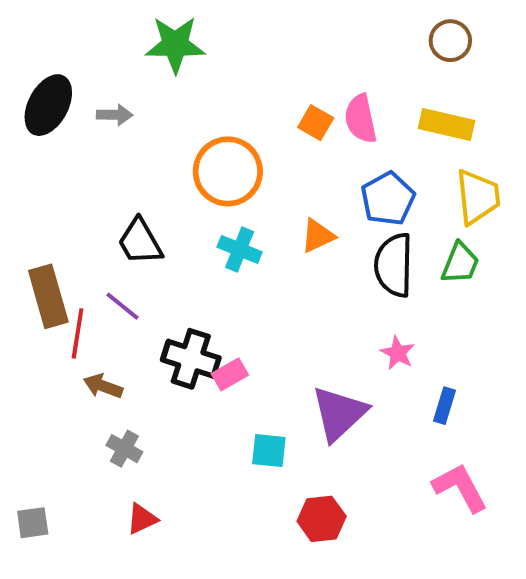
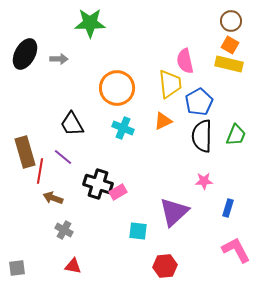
orange square: (316, 123) -> (230, 45), moved
yellow trapezoid: (478, 197) -> (170, 84), moved
pink star: (398, 353) -> (204, 181), turned -30
red triangle: (142, 519) -> (73, 266), turned 36

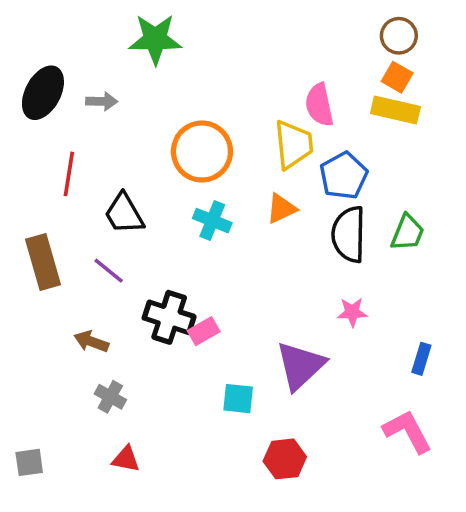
red line: (40, 171) -> (69, 174), moved
blue rectangle: (228, 208) -> (421, 359), moved

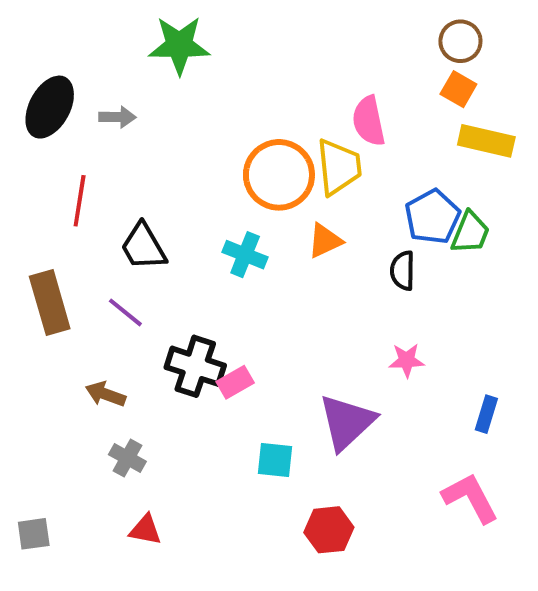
yellow rectangle: (395, 110) -> (486, 141), moved
orange circle: (202, 151) -> (279, 175), moved
blue pentagon: (344, 176) -> (433, 217), moved
green trapezoid: (407, 233) -> (470, 233), moved
black semicircle: (349, 234) -> (403, 271), size x0.6

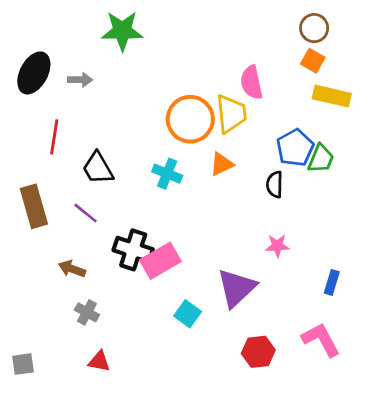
pink rectangle: (235, 382) -> (160, 261), size x1.6
cyan square: (275, 460) -> (188, 314), turned 30
red hexagon: (329, 530) -> (258, 352), moved

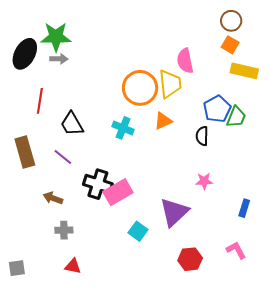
green star: (122, 31) -> (56, 37), moved
gray cross: (87, 312) -> (64, 230), turned -30
pink L-shape: (321, 340) -> (236, 250), size x0.7

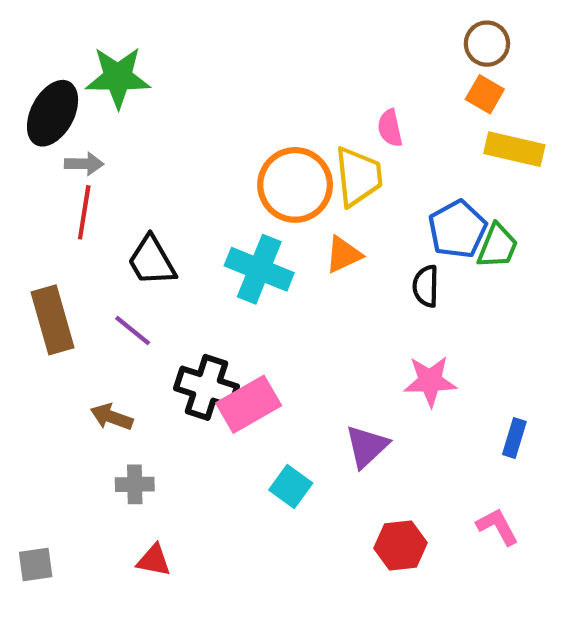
gray arrow: (59, 59) -> (84, 164), moved
pink semicircle: (185, 61) -> (390, 128), size x0.7
cyan cross: (123, 128) -> (259, 269), size x1.4
pink star: (204, 181) -> (430, 381), size x1.4
purple triangle: (174, 212) -> (367, 446), size x0.7

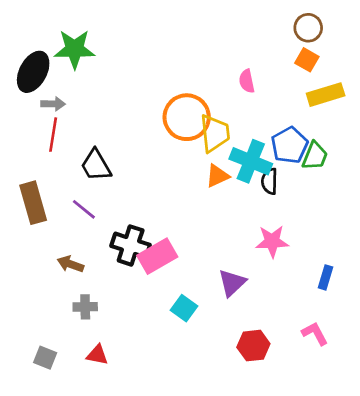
yellow rectangle: (514, 149) -> (326, 95), turned -30
yellow trapezoid: (358, 176) -> (215, 133), moved
orange triangle: (344, 255) -> (217, 176), moved
cyan cross: (259, 269) -> (251, 161), moved
gray square: (36, 565) -> (45, 358), moved, turned 30

